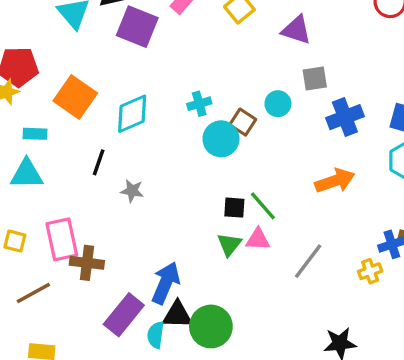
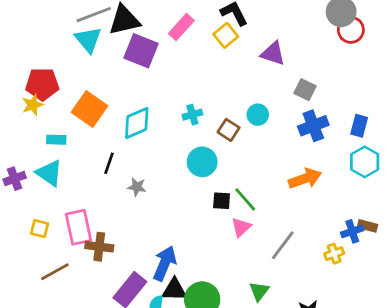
gray square: (315, 79) -> (305, 90), moved, turned 35
cyan circle: (221, 139) -> (202, 162), moved
cyan triangle: (27, 174) -> (49, 173), turned 36
pink triangle: (258, 239) -> (241, 227), turned -45
green triangle: (229, 244) -> (259, 291), moved

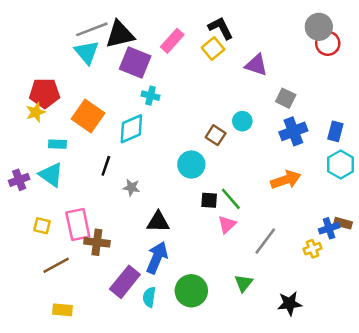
cyan cross: (192, 115) -> (150, 96), moved, turned 30
black triangle: (174, 290) -> (158, 222), moved

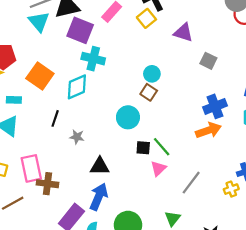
cyan cross: (150, 96) -> (93, 59), size x1.5
cyan circle: (242, 121) -> (152, 74), moved
blue cross: (293, 131) -> (215, 106), moved

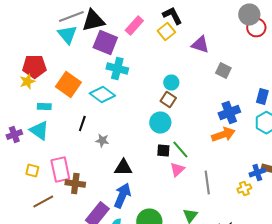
cyan diamond: (77, 87) -> (102, 94), turned 60
cyan circle: (128, 117) -> (160, 122), moved
gray line: (191, 183) -> (207, 182), turned -45

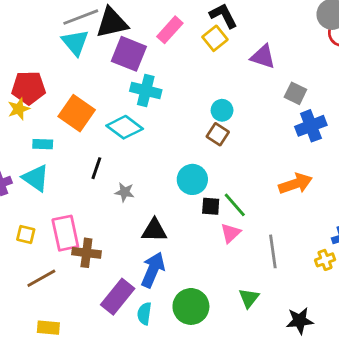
blue cross: (229, 112) -> (311, 126), moved
cyan circle: (160, 122) -> (192, 179), moved

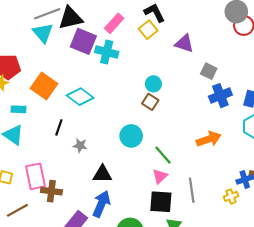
cyan cross: (146, 91) -> (107, 52), moved
black square: (211, 206) -> (161, 202), moved, size x1.6

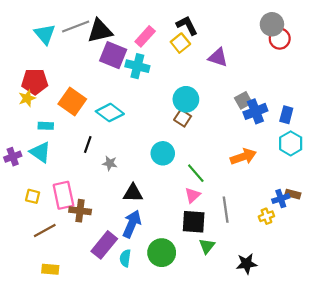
cyan triangle: (43, 33) -> (45, 34), moved
gray square: (209, 71) -> (243, 100), moved, turned 35
cyan circle: (153, 84) -> (186, 99), size x1.5

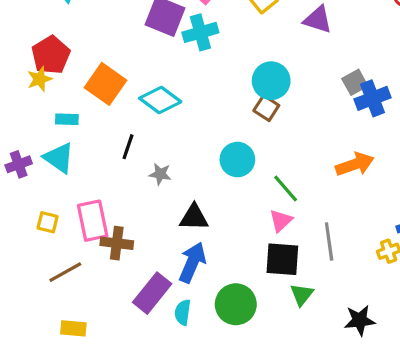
cyan cross: (137, 66) -> (200, 32), turned -30
red pentagon: (35, 82) -> (51, 55), turned -30

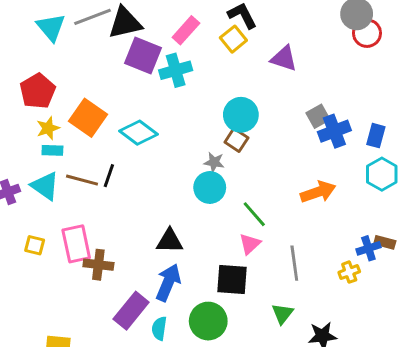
yellow star: (40, 79) -> (48, 128), moved
gray star: (160, 174) -> (214, 162), moved
black square: (282, 259) -> (232, 279), moved
brown line: (65, 272) -> (82, 180), moved, turned 44
green triangle: (302, 295) -> (282, 314), moved

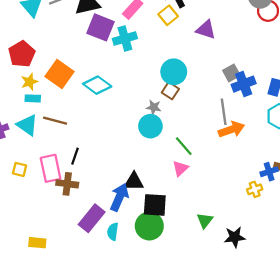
black line: (109, 176) -> (75, 156), moved
black triangle: (170, 241) -> (134, 182), moved
gray line: (294, 263) -> (224, 112), moved
black square: (232, 279) -> (155, 205), moved

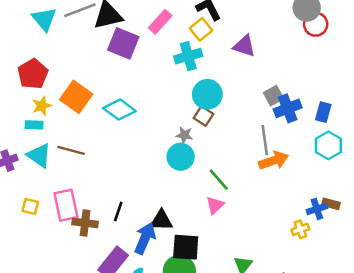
cyan cross: (125, 39) -> (188, 56), moved
cyan rectangle: (33, 98) -> (34, 125), moved
black line: (75, 156) -> (118, 212), moved

